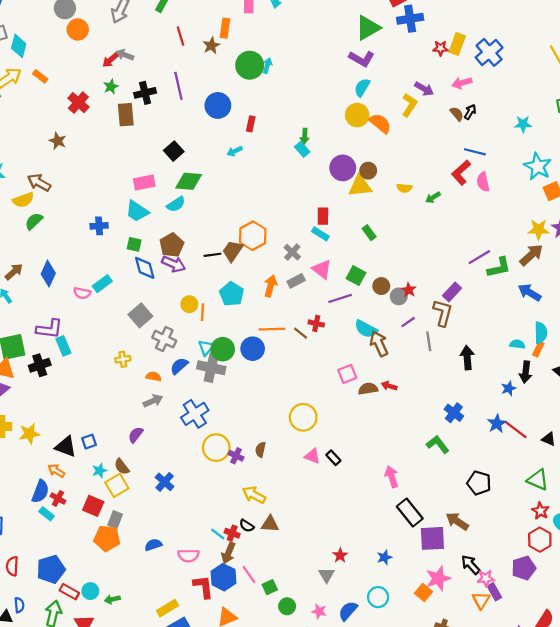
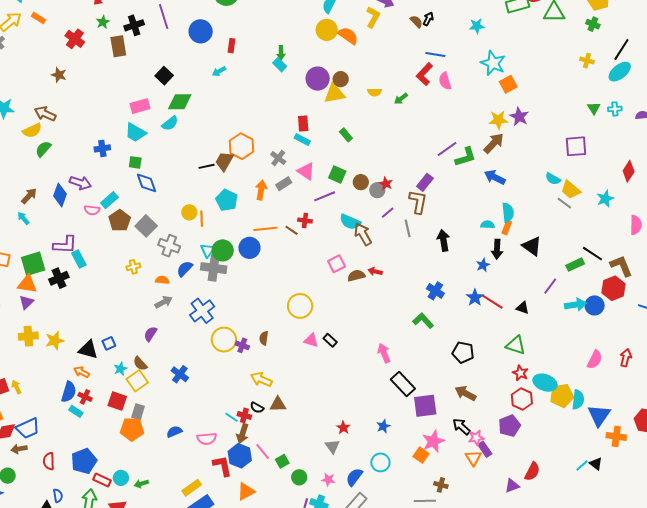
brown pentagon: (172, 245) -> (120, 221), moved
purple arrow: (174, 264) -> (80, 183), moved
brown arrow: (457, 521) -> (466, 393), moved

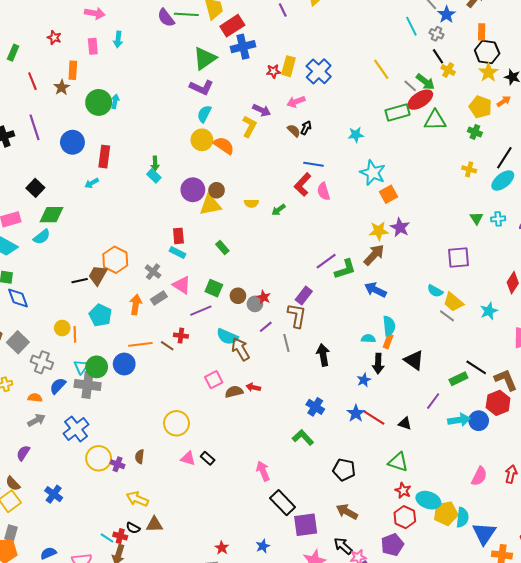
red rectangle: (231, 46) -> (104, 157), size x1.5

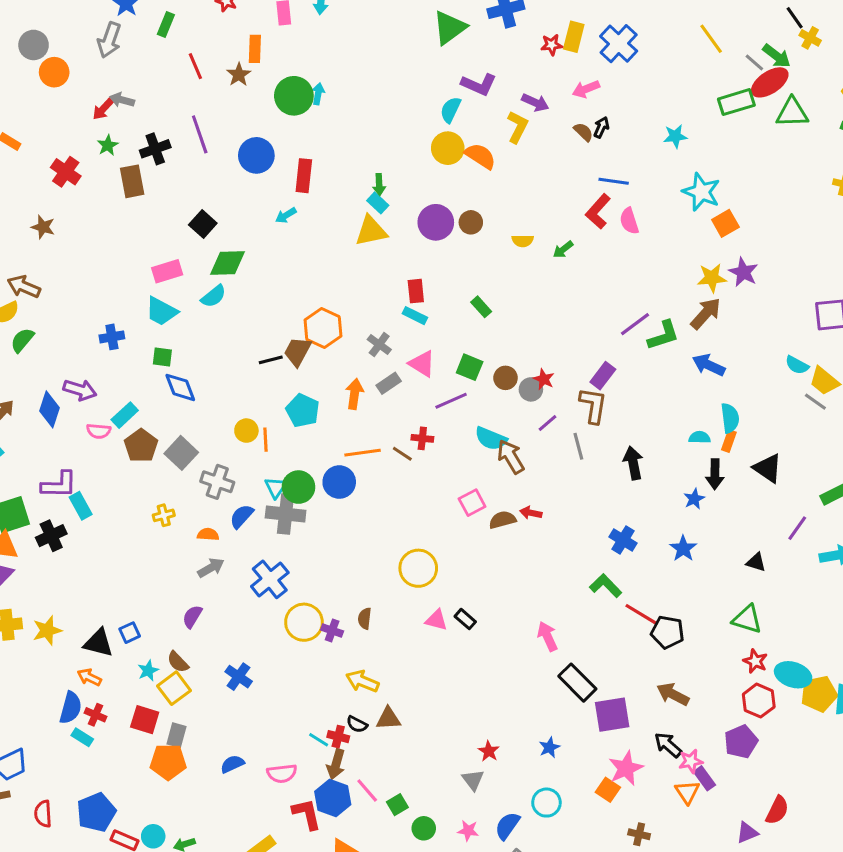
purple L-shape: (201, 87) -> (479, 85), moved
yellow triangle: (210, 205) -> (371, 231), moved
red line: (374, 417) -> (642, 615), moved

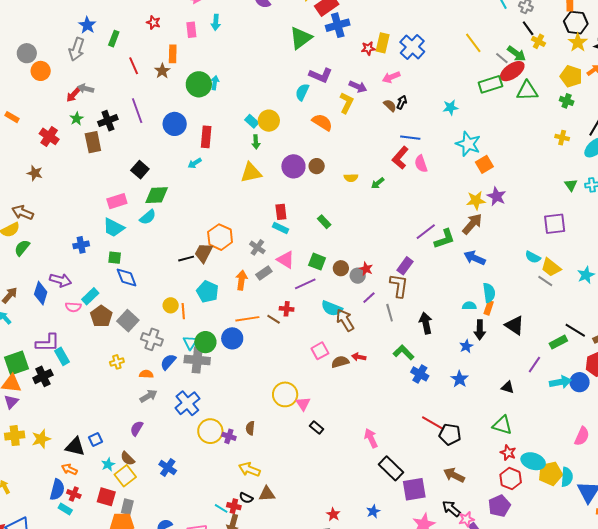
yellow circle: (448, 148) -> (269, 121), moved
cyan rectangle: (378, 203) -> (252, 121), moved
green L-shape: (606, 586) -> (404, 352), moved
pink triangle: (436, 620) -> (303, 404), moved, turned 42

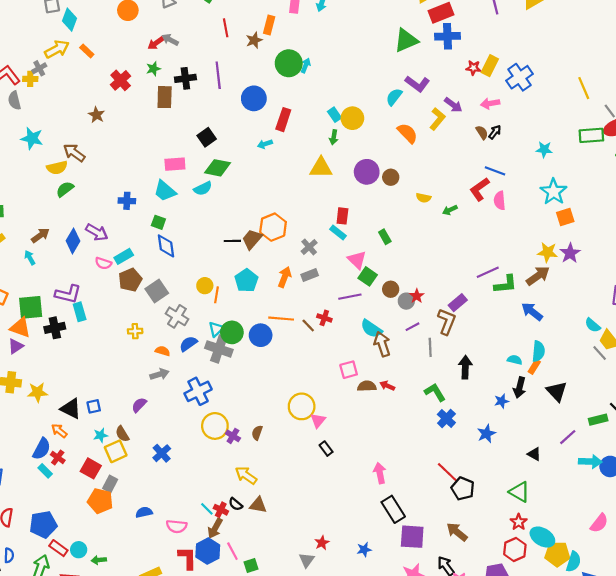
pink triangle: (286, 260) -> (357, 260), moved

